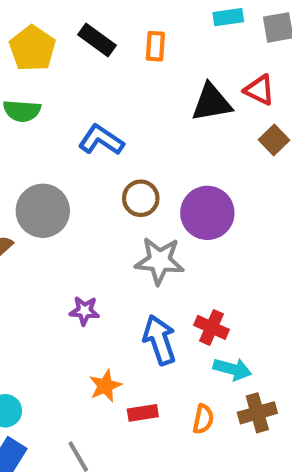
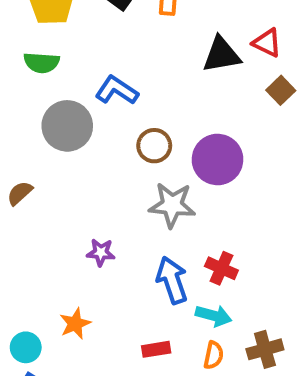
gray circle: (43, 211) -> (67, 126), moved
cyan arrow: (232, 369) -> (214, 316), moved
orange star: (105, 386) -> (75, 324), moved

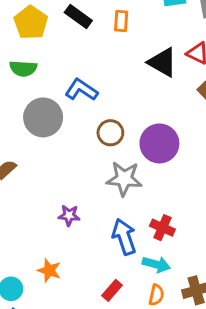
black triangle: (221, 55) -> (162, 62), turned 40
orange star: (75, 324) -> (49, 270), turned -30
red rectangle: (156, 349) -> (112, 290), turned -40

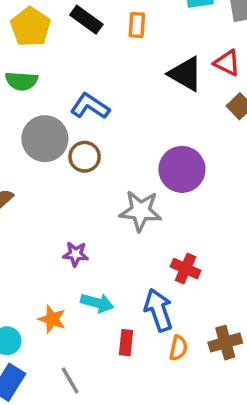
brown circle: (110, 133) -> (85, 157), moved
blue arrow: (124, 237) -> (159, 310), moved
cyan arrow: (156, 264) -> (97, 303), moved
red rectangle: (112, 290) -> (126, 343), turned -35

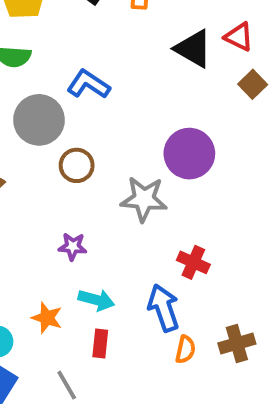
brown circle: (85, 157) -> (77, 165), moved
red rectangle: (126, 343) -> (100, 343), moved

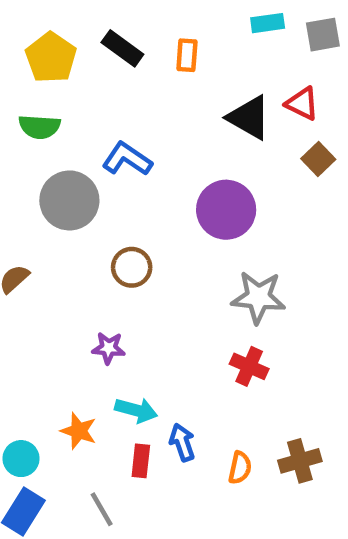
purple circle: (189, 154) -> (226, 210), moved
brown circle: (77, 165) -> (132, 267), moved
gray star: (144, 199) -> (258, 297), moved
blue arrow: (164, 308) -> (182, 442), moved, size x0.7

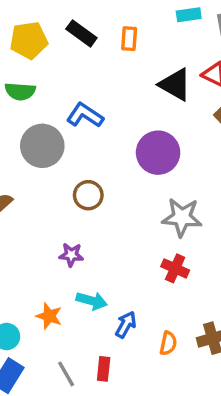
yellow pentagon: (51, 58) -> (29, 40), turned 30
blue arrow: (182, 442) -> (126, 325), turned 48
red rectangle: (141, 461) -> (104, 369), moved

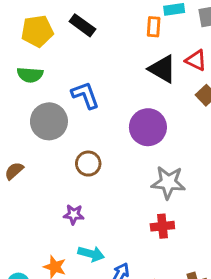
orange rectangle: (129, 39) -> (154, 27), moved
blue L-shape: (85, 115) -> (85, 95), turned 36
red cross: (175, 268) -> (162, 226), turned -30

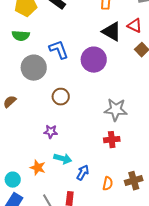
purple circle: (148, 127) -> (94, 60), moved

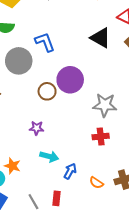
black triangle: (112, 32) -> (101, 38), moved
purple circle: (94, 60) -> (70, 80), moved
orange star: (38, 168) -> (12, 166), moved
orange semicircle: (108, 184) -> (96, 183), turned 112

